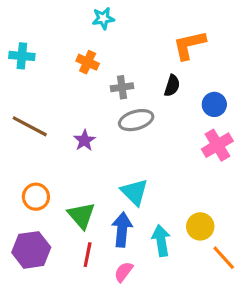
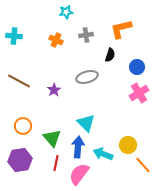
gray cross: (122, 87) -> (86, 35), moved
cyan arrow: (161, 241) -> (103, 154), turned -60
pink semicircle: (124, 272) -> (79, 174), size x1.6

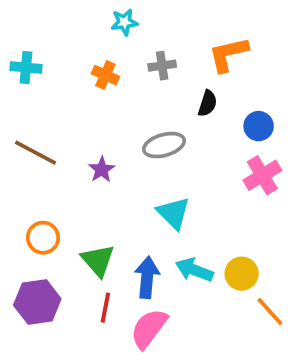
cyan triangle: (86, 123) -> (173, 213), moved
cyan arrow: (103, 154) -> (194, 270), moved

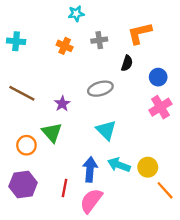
green triangle: (98, 260) -> (52, 133), moved

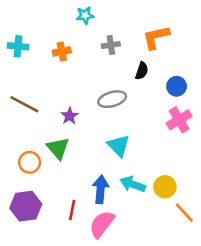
orange cross: (65, 46) -> (62, 51), moved, turned -35

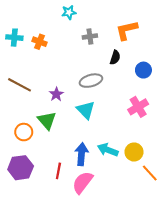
orange cross: (62, 51) -> (39, 42), moved, turned 32
pink cross: (179, 120) -> (138, 107), moved
cyan triangle: (119, 146) -> (86, 110), moved

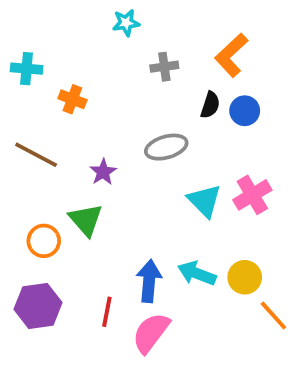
orange L-shape: (127, 30) -> (231, 55), turned -30
orange cross: (39, 42) -> (72, 99), moved
blue circle: (143, 70) -> (245, 111), moved
cyan triangle: (86, 110) -> (205, 201), moved

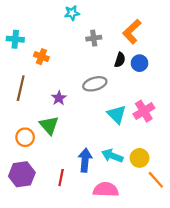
brown line: (36, 155) -> (21, 88), turned 75
pink semicircle: (151, 333) -> (106, 190), moved, turned 55

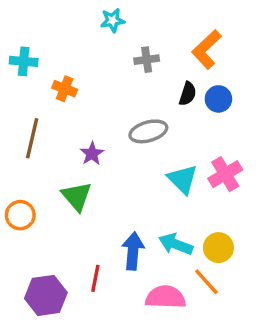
orange circle: (25, 137) -> (20, 215), moved
purple hexagon: (22, 174) -> (46, 295), moved
orange line: (156, 180) -> (206, 282), moved

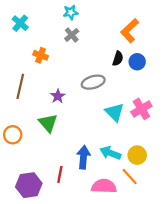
gray cross: (147, 60) -> (72, 35), moved, turned -32
cyan cross: (24, 61) -> (20, 23), moved, turned 35

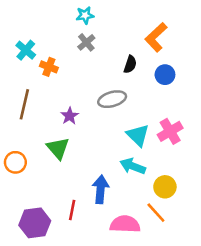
cyan cross: (20, 23) -> (26, 50), moved
black semicircle: (118, 59) -> (130, 64), moved
cyan arrow: (110, 153) -> (133, 166), moved

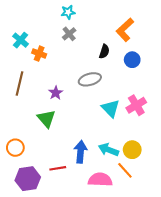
orange circle: (15, 162) -> (15, 148), moved
cyan arrow: (133, 166) -> (108, 150), moved
red line: (72, 210) -> (58, 168), turned 70

